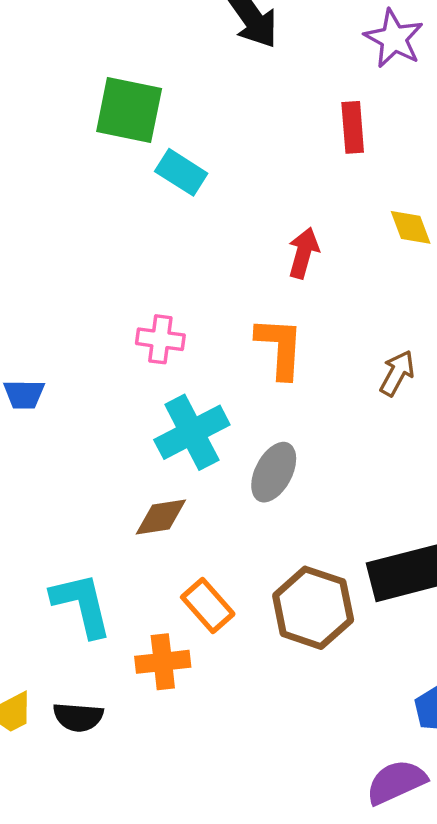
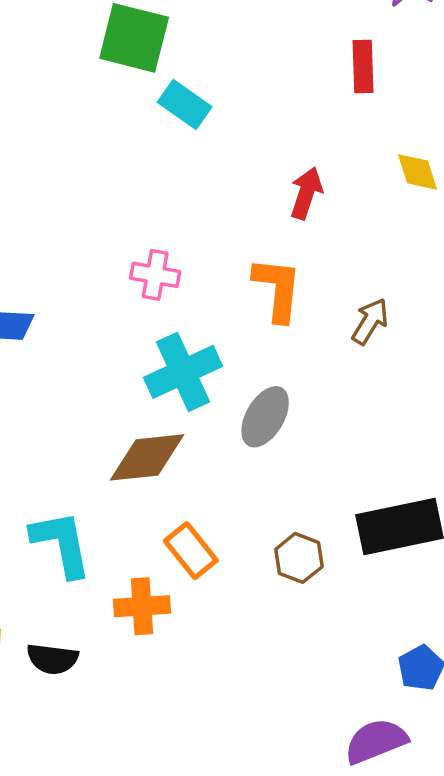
brown arrow: (397, 373) -> (370, 321), moved
brown diamond: (161, 517) -> (147, 457), size x1.4
brown hexagon: (313, 608) -> (299, 558), size x0.6

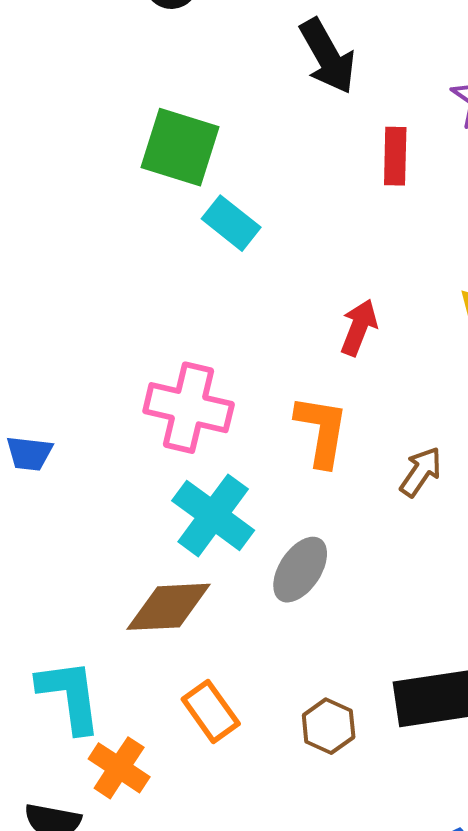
red rectangle: (363, 67) -> (395, 156), moved
pink cross: (155, 275) -> (189, 408), size x1.6
cyan cross: (183, 372) -> (213, 515), turned -32
orange cross: (142, 606) -> (119, 768), moved, turned 34

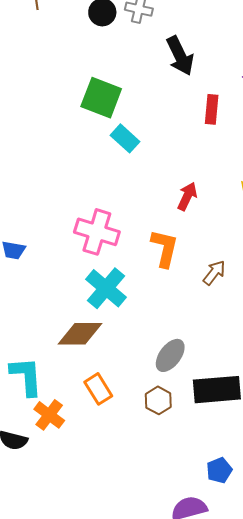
gray ellipse: (300, 570) -> (170, 355), moved

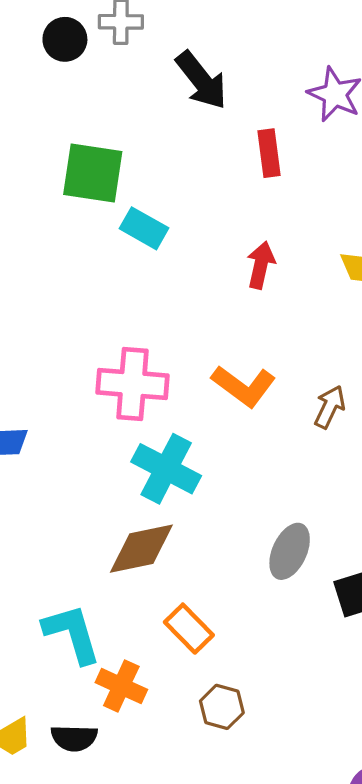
red arrow: (187, 196) -> (261, 265), moved
orange L-shape: (165, 248) -> (244, 386), turned 126
brown hexagon: (158, 400) -> (222, 707), moved

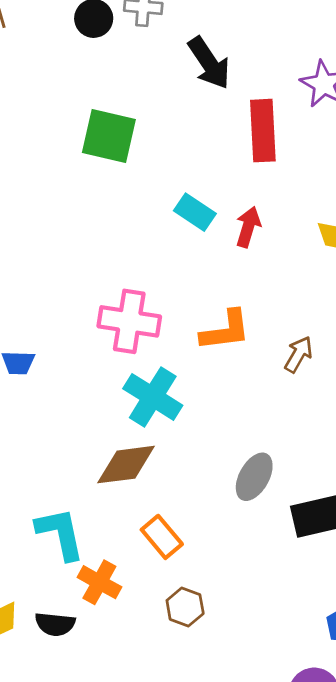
red rectangle: (269, 153) -> (263, 131), size x1.5
cyan rectangle: (144, 228) -> (195, 212), moved
orange L-shape: (244, 386) -> (225, 331), turned -48

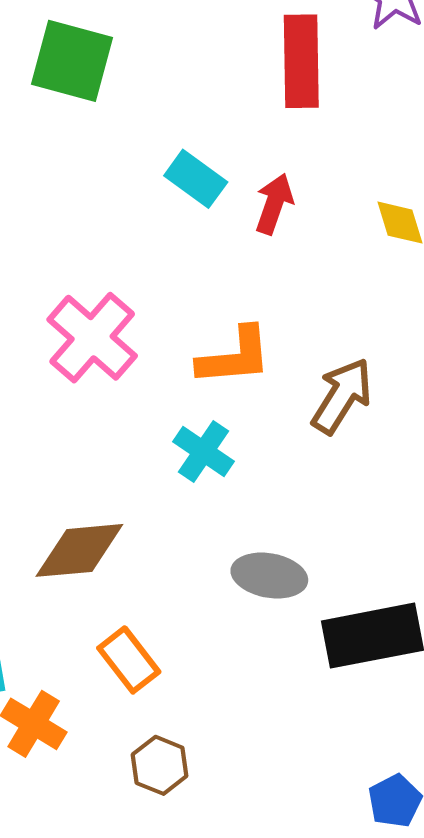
pink cross: (129, 321) -> (92, 338), turned 30
brown arrow: (299, 354) -> (342, 396), size x1.4
cyan cross: (153, 397) -> (203, 451), moved, size x0.7
gray ellipse: (254, 477) -> (269, 576), turned 69

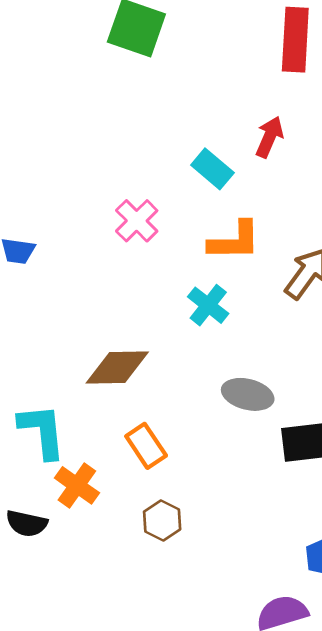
cyan rectangle: (196, 179) -> (212, 169), moved
pink cross: (92, 338) -> (137, 221), size x0.7

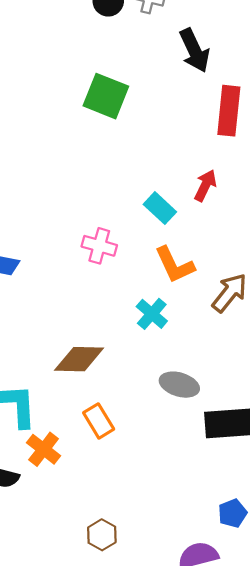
pink cross: (137, 221) -> (99, 246), turned -32
orange L-shape: (234, 241) -> (174, 265), turned 63
brown hexagon: (162, 520) -> (102, 535), moved

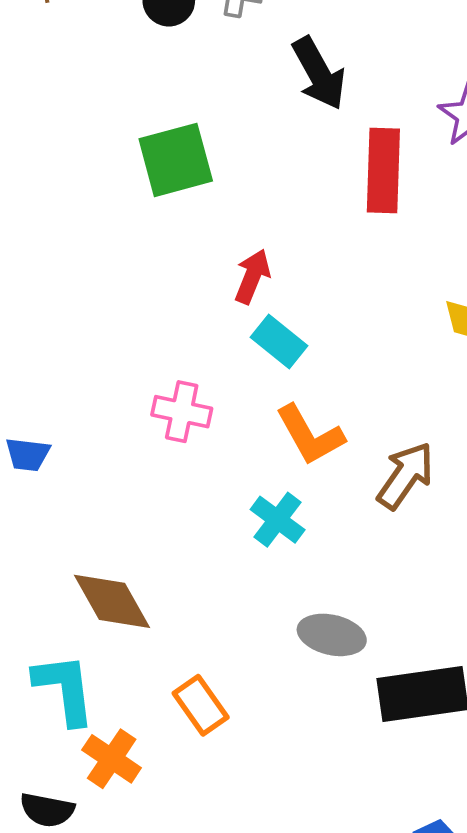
green square: (106, 96) -> (176, 160), turned -33
red arrow: (205, 185) -> (252, 276), moved
brown diamond: (79, 359) -> (112, 601), moved, turned 63

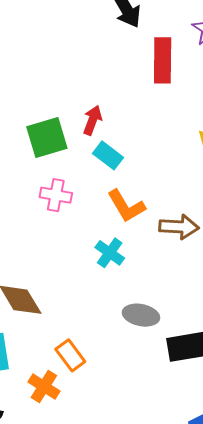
green square: (176, 160) -> (47, 137), moved
brown arrow: (405, 475) -> (179, 227), turned 60
orange cross: (112, 759) -> (44, 387), moved

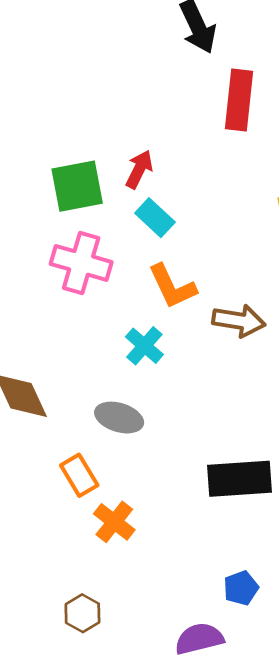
pink cross: (56, 195) -> (81, 263), size x1.4
gray ellipse: (141, 315) -> (119, 418), moved
orange cross: (44, 387) -> (114, 522), moved

